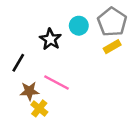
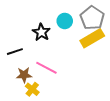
yellow rectangle: (112, 47) -> (92, 38), size x1.6
black line: (18, 63) -> (15, 52), turned 42

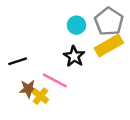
black star: (41, 32) -> (74, 56), moved
yellow cross: (32, 89) -> (40, 96), moved

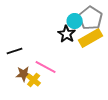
cyan circle: (76, 25) -> (75, 21), moved
black star: (74, 56) -> (67, 34), moved

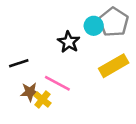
black star: (67, 34) -> (69, 42), moved
yellow rectangle: (91, 38) -> (114, 66), moved

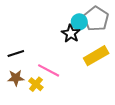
black star: (69, 42) -> (71, 33), moved
brown star: (30, 92) -> (16, 78), moved

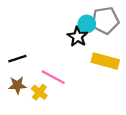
gray pentagon: (96, 19) -> (105, 20), turned 30
yellow rectangle: (96, 56) -> (105, 61), turned 45

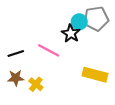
yellow rectangle: (105, 61) -> (95, 75), moved
pink line: (53, 77) -> (49, 50), moved

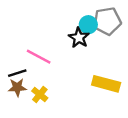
pink line: (49, 50) -> (39, 57), moved
black line: (16, 54) -> (17, 73), moved

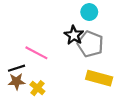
gray pentagon: (107, 21) -> (90, 44), moved, turned 30
cyan circle: (88, 25) -> (89, 12), moved

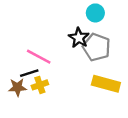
black line: (17, 68) -> (29, 73), moved
yellow cross: (37, 88) -> (40, 85), moved, turned 32

